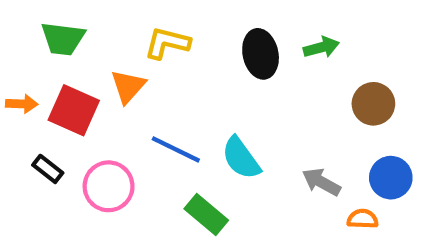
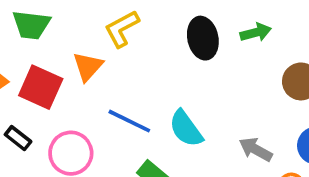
yellow L-shape: (167, 43) -> (122, 29), turned -42

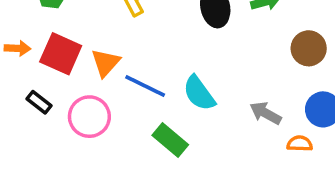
orange triangle: (88, 66) -> (106, 63), moved

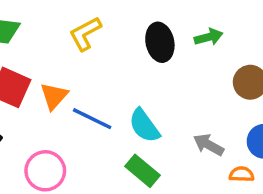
pink circle: (89, 117) -> (45, 171), moved
green rectangle: (170, 140) -> (143, 171), moved

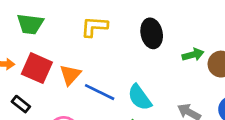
yellow L-shape: (85, 34) -> (94, 27), turned 32
green arrow: (209, 37) -> (193, 55), moved

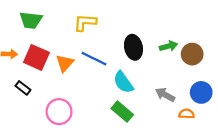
black ellipse: (152, 33) -> (133, 47), moved
blue line: (100, 92) -> (94, 59), moved

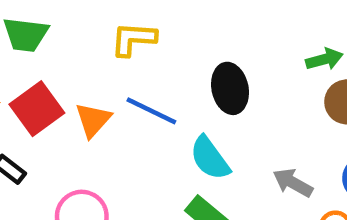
green arrow: (168, 46) -> (324, 59), moved
red square: (36, 57) -> (37, 109), turned 30

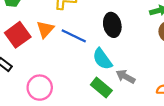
orange triangle: (93, 120) -> (45, 29), moved
gray arrow: (293, 183) -> (125, 77), moved

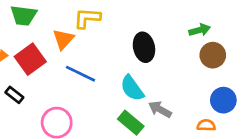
orange triangle: (45, 29) -> (63, 39), moved
blue line: (74, 36) -> (80, 74), moved

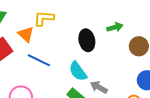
green arrow: (200, 30) -> (115, 27), moved
orange triangle: (63, 39) -> (26, 34), turned -30

